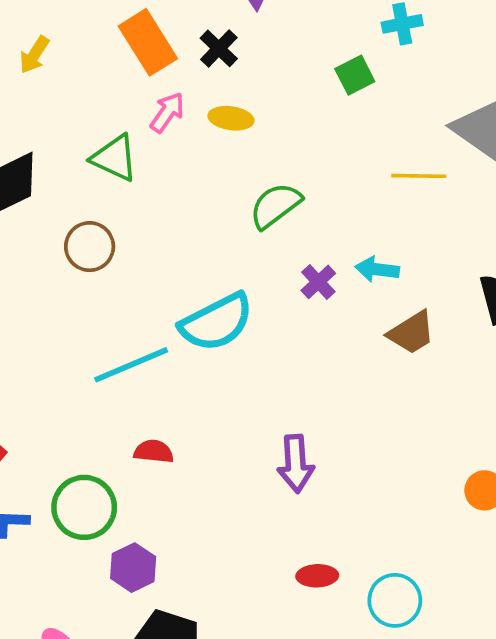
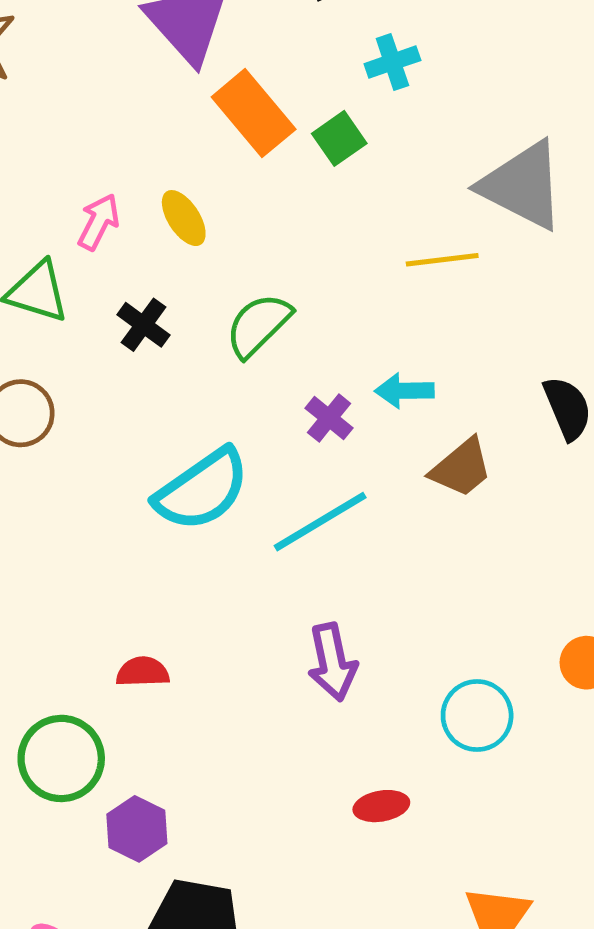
orange rectangle: (148, 42) -> (254, 113), moved
black cross: (219, 48) -> (143, 325), moved
yellow ellipse: (231, 118) -> (184, 218), turned 57
cyan line: (131, 365) -> (320, 522), moved
cyan circle: (395, 600) -> (477, 716), moved

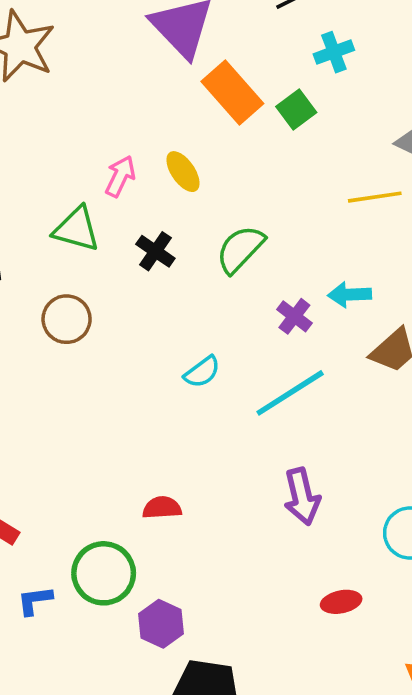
cyan semicircle: (202, 490) -> (202, 372), size x0.5

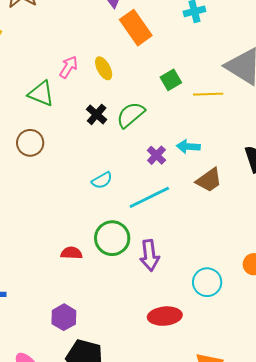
green square: (296, 110) -> (171, 80), moved
black cross: (155, 251) -> (97, 114), moved
green circle: (104, 573) -> (112, 238), moved
red ellipse: (341, 602) -> (165, 316), size x1.5

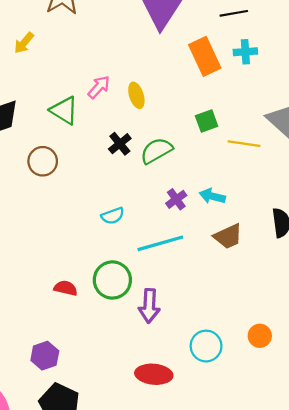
orange rectangle: (136, 28) -> (205, 56), moved

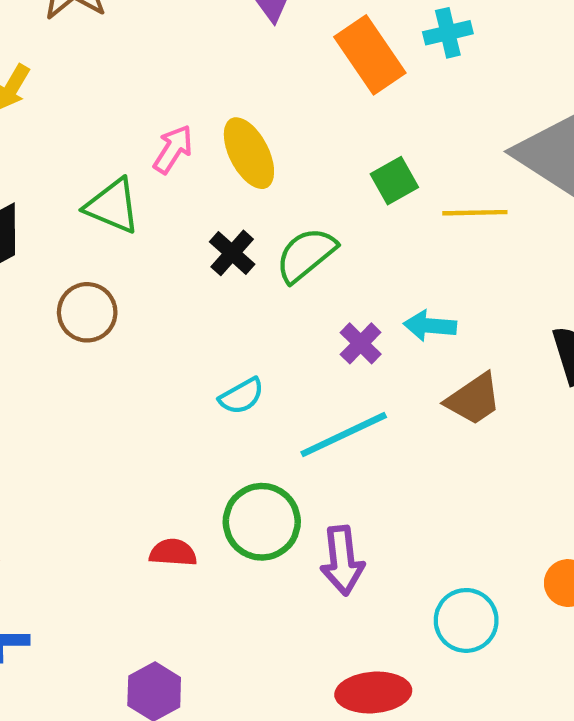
yellow ellipse: (136, 95) -> (249, 153), size x1.4

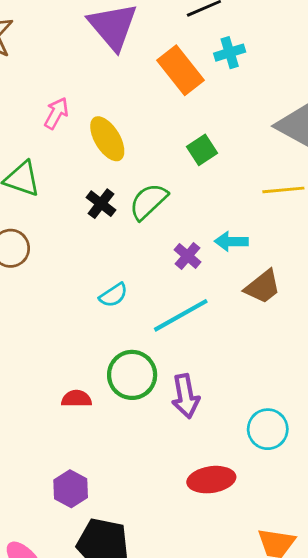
pink arrow: (173, 149) -> (56, 113), moved
yellow line: (475, 213) -> (283, 190), moved

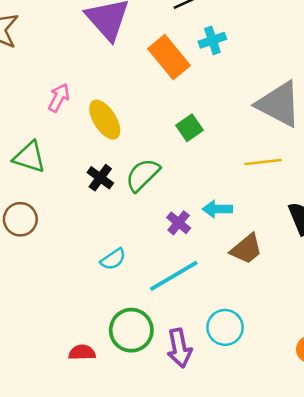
cyan circle: (268, 429) -> (225, 327), moved

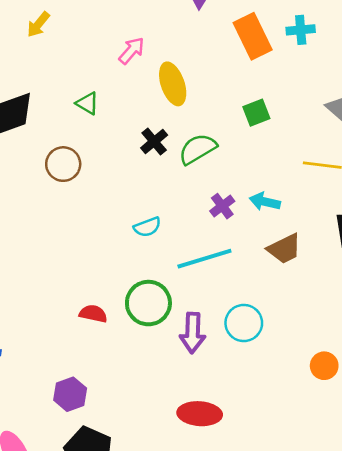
green triangle: (29, 157) -> (87, 103), size x0.7

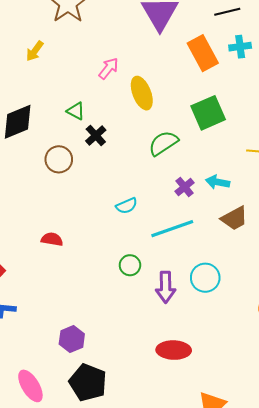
green square: (256, 113) -> (208, 113), size x1.6
black cross: (154, 142) -> (96, 135), moved
green circle: (148, 303) -> (130, 265), size x0.6
red semicircle: (93, 314) -> (52, 239), moved

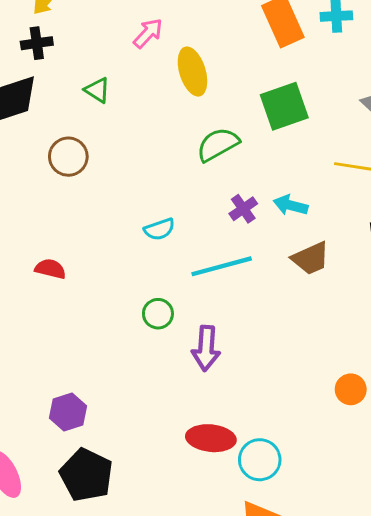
black cross: (96, 135) -> (37, 43), moved, turned 30
cyan circle: (205, 278) -> (260, 460), moved

